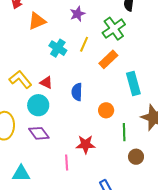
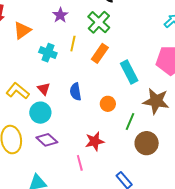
red triangle: (46, 83) -> (44, 89), turned 32
green line: (124, 132) -> (130, 122), turned 36
brown circle: (136, 157) -> (147, 143), size x1.5

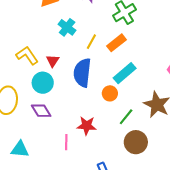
yellow line: (73, 44) -> (91, 42), moved
cyan rectangle: (129, 72) -> (125, 73), moved, turned 60
blue semicircle: (76, 92) -> (82, 73), size x1.6

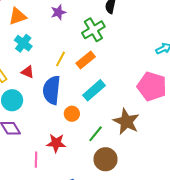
cyan cross: (67, 27) -> (23, 43), moved
red triangle: (53, 61) -> (28, 72), moved, turned -40
orange circle: (110, 93) -> (72, 114), moved

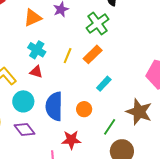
orange triangle: (17, 16) -> (33, 18), moved
cyan cross: (23, 43) -> (37, 50), moved
blue semicircle: (52, 90) -> (54, 106), moved
cyan rectangle: (94, 90) -> (104, 84), size x0.7

